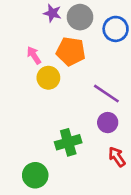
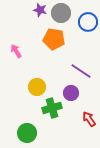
pink arrow: (34, 55) -> (16, 51), moved
yellow circle: (48, 78) -> (37, 87), moved
purple circle: (108, 123) -> (71, 93), moved

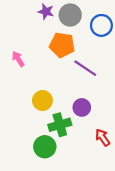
purple line: (81, 71) -> (85, 68), moved
green circle: (27, 133) -> (45, 147), moved

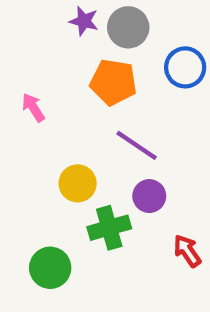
blue circle: (101, 25) -> (185, 67), moved
purple line: (85, 68) -> (137, 145), moved
green circle: (45, 147) -> (50, 268), moved

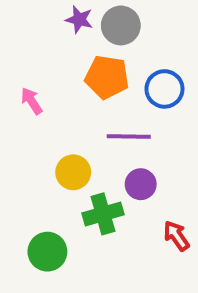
blue circle: (185, 67) -> (164, 89), moved
purple line: (137, 145) -> (129, 137), turned -33

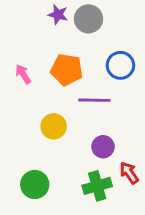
orange pentagon: (107, 77) -> (67, 70), moved
purple circle: (141, 184) -> (103, 147), moved
green cross: (103, 214) -> (97, 186), moved

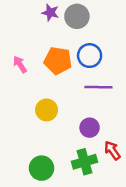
blue circle: (120, 65) -> (90, 56), moved
purple line: (94, 100) -> (98, 87), moved
green circle: (35, 184) -> (42, 168), moved

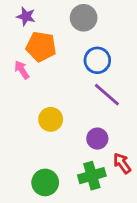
purple star: (50, 13) -> (26, 16), moved
orange pentagon: (58, 61) -> (41, 47), moved
purple line: (98, 87) -> (107, 95), turned 40

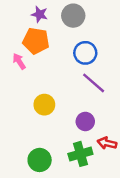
purple star: (26, 16) -> (40, 14), moved
red arrow: (122, 163) -> (107, 143), turned -42

